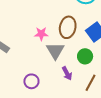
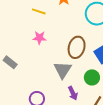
pink star: (41, 34) -> (39, 38), moved

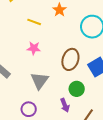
gray triangle: (63, 70) -> (40, 81), moved
green circle: (92, 77) -> (77, 89), moved

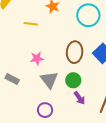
pink star: (34, 48) -> (37, 58), moved
green circle: (77, 89) -> (73, 80), moved

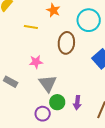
brown ellipse: (75, 52) -> (66, 43), moved
green circle: (73, 80) -> (57, 102), moved
purple arrow: (79, 98) -> (77, 103), turned 40

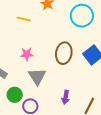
brown ellipse: (66, 43) -> (64, 53), moved
green circle: (57, 102) -> (15, 95), moved

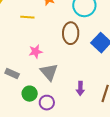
brown ellipse: (64, 53) -> (71, 33), moved

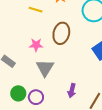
brown ellipse: (71, 33) -> (61, 33), moved
green circle: (30, 94) -> (18, 93), moved

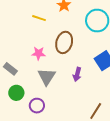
purple arrow: (72, 91) -> (77, 74), moved
green circle: (18, 93) -> (16, 93), moved

